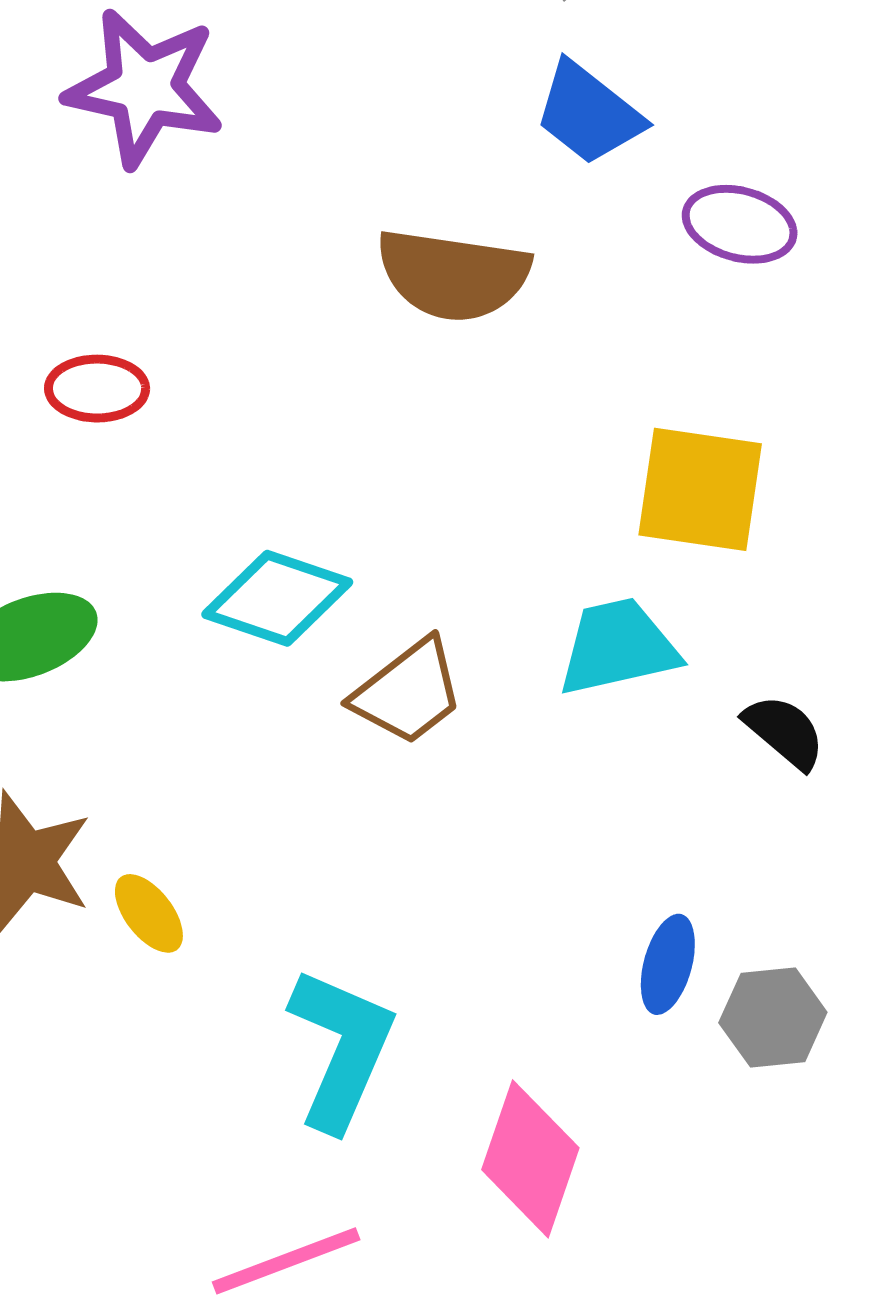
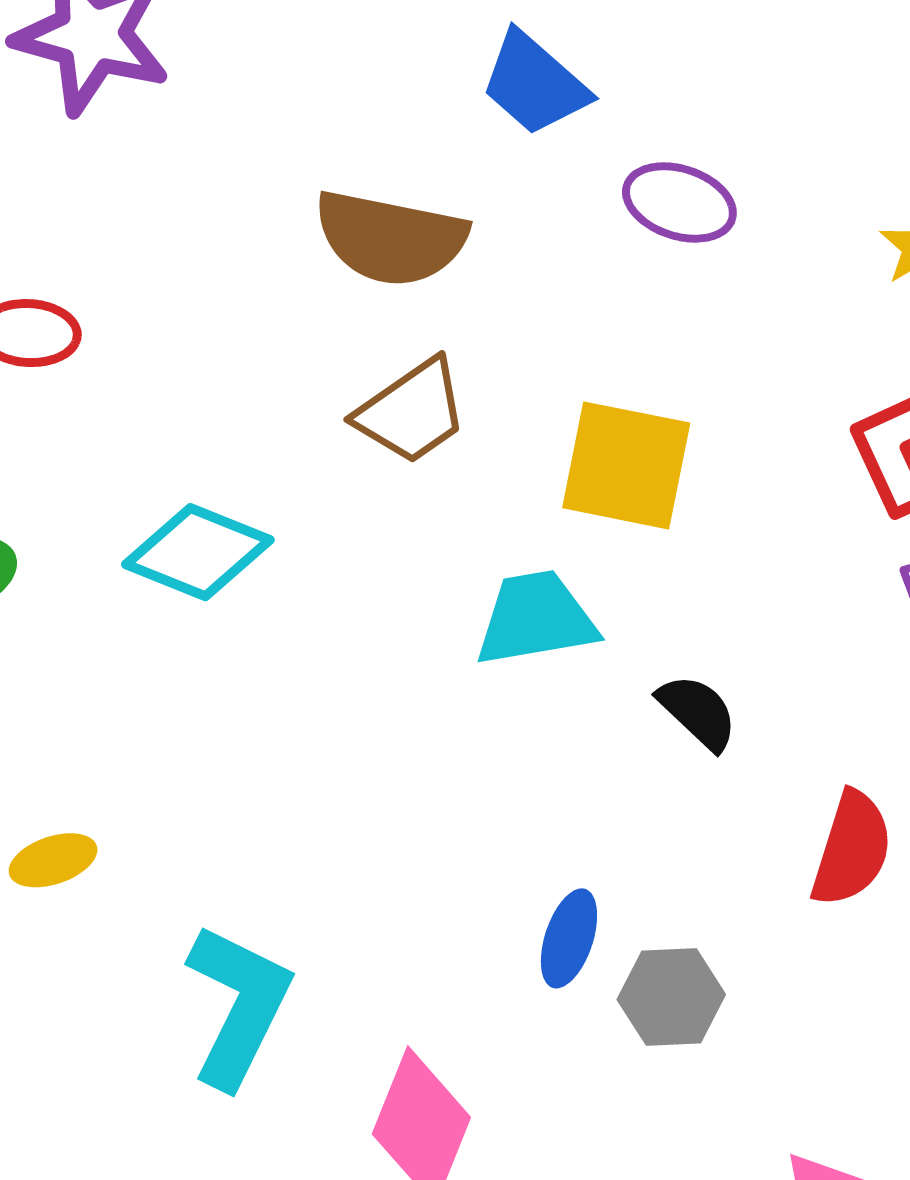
brown trapezoid: (408, 692) -> (412, 412), moved
yellow ellipse: (149, 913) -> (53, 860), turned -74

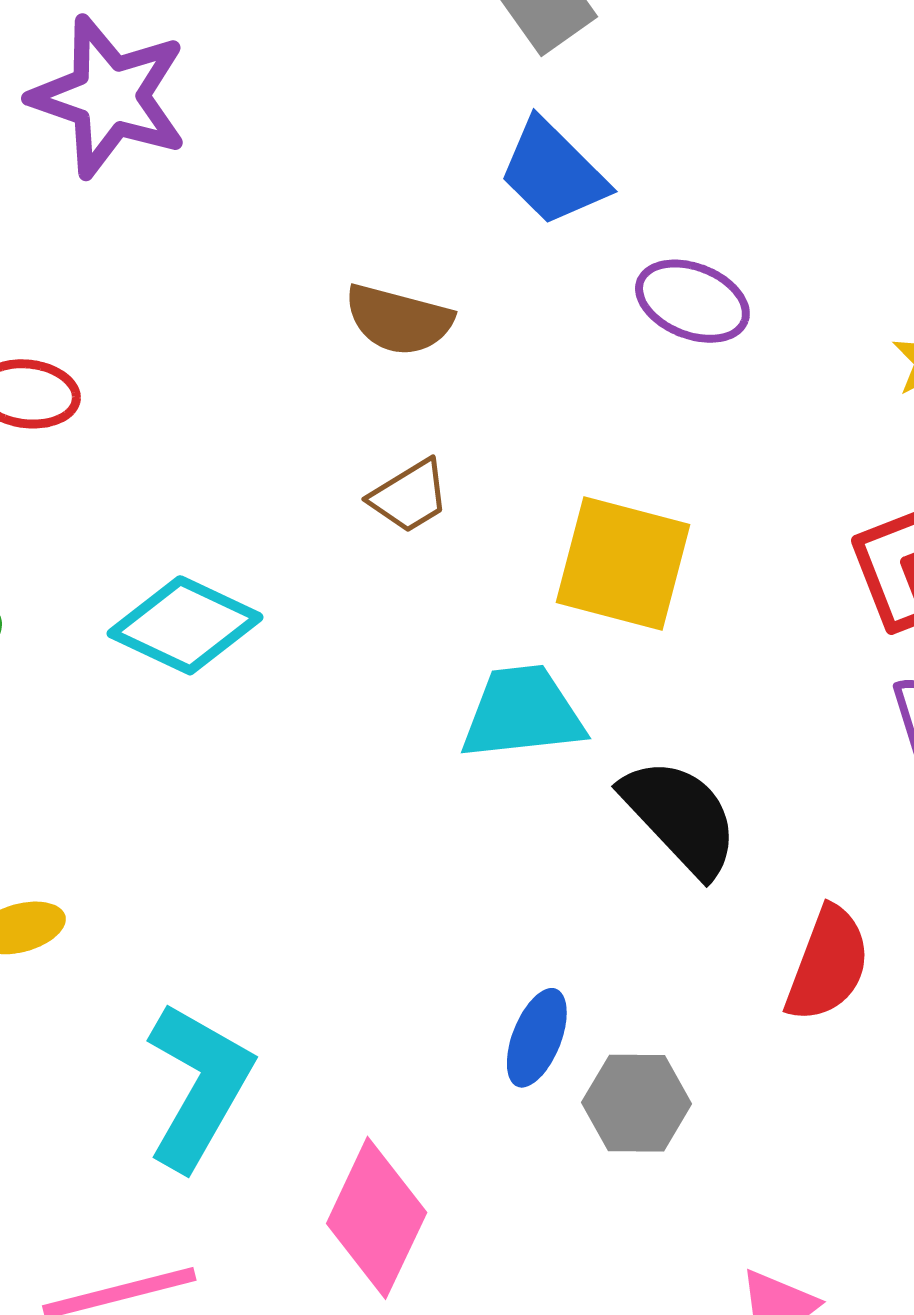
brown semicircle: (391, 238) -> (399, 320), size x0.7
brown trapezoid: (412, 412) -> (410, 496), size x0.7
black semicircle: (698, 712) -> (680, 817), size x1.5

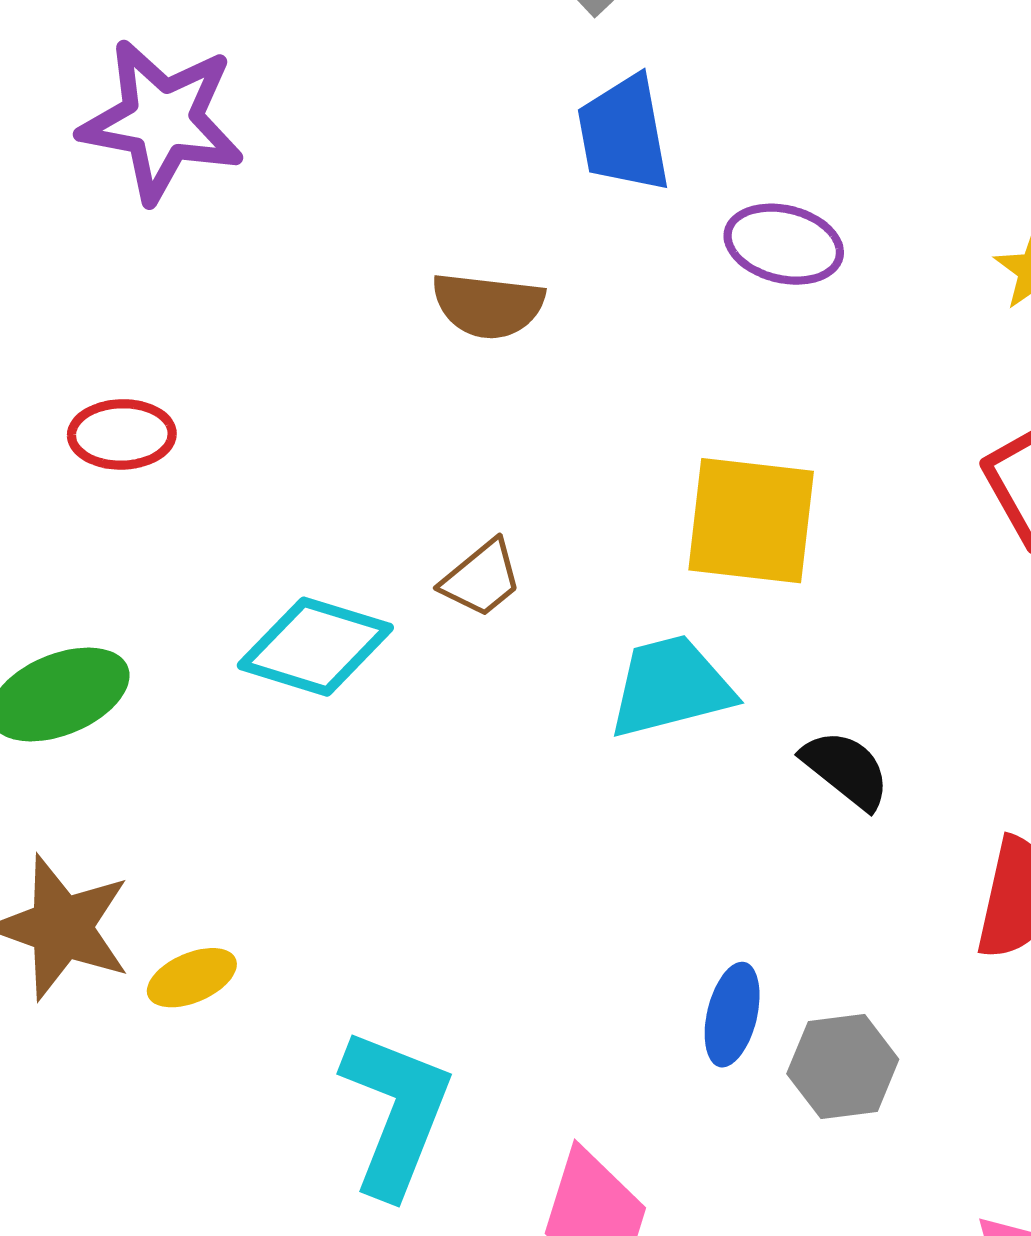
blue trapezoid: (553, 173) -> (624, 134), turned 43
brown trapezoid: (410, 496) -> (481, 579), moved
black semicircle: (680, 817) -> (846, 769), size x0.7

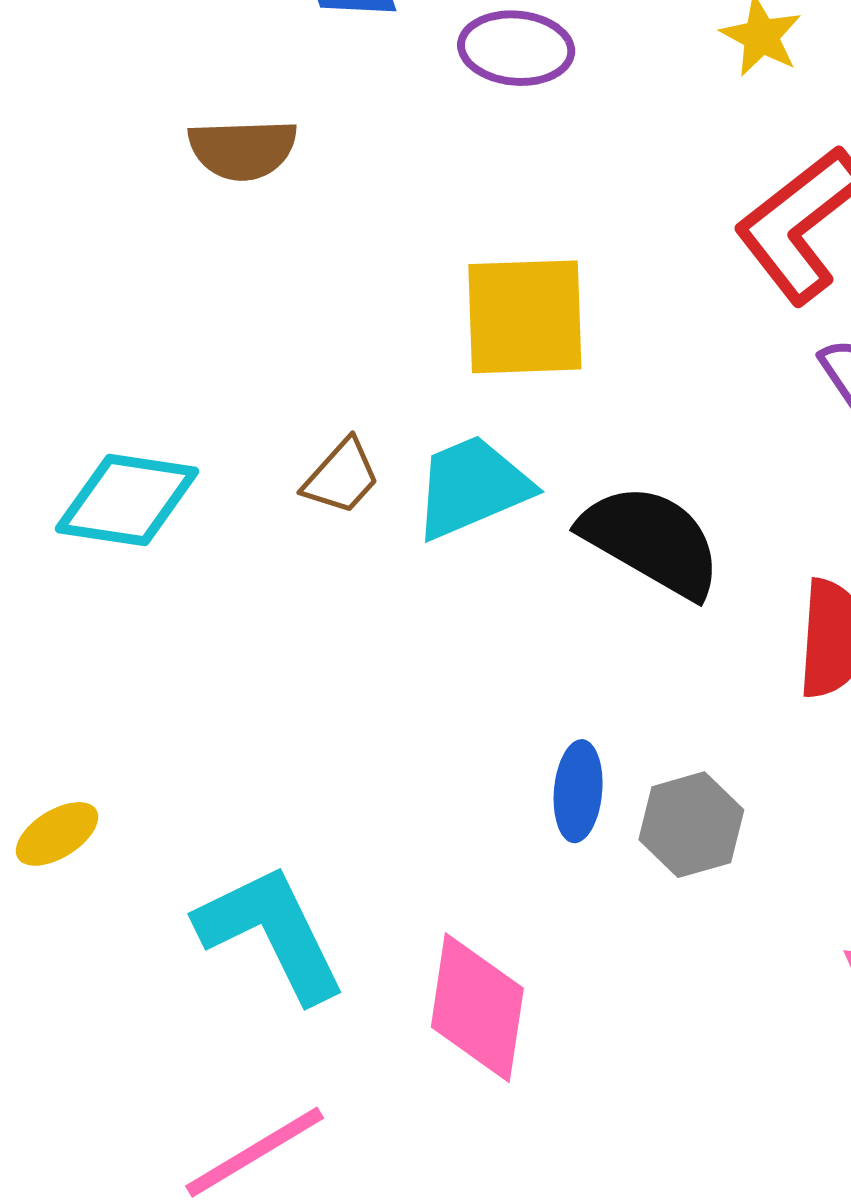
brown trapezoid: (481, 579) -> (341, 477), moved
black semicircle: (846, 769) -> (651, 541), size x1.6
cyan L-shape: (396, 1112) -> (271, 933), turned -39

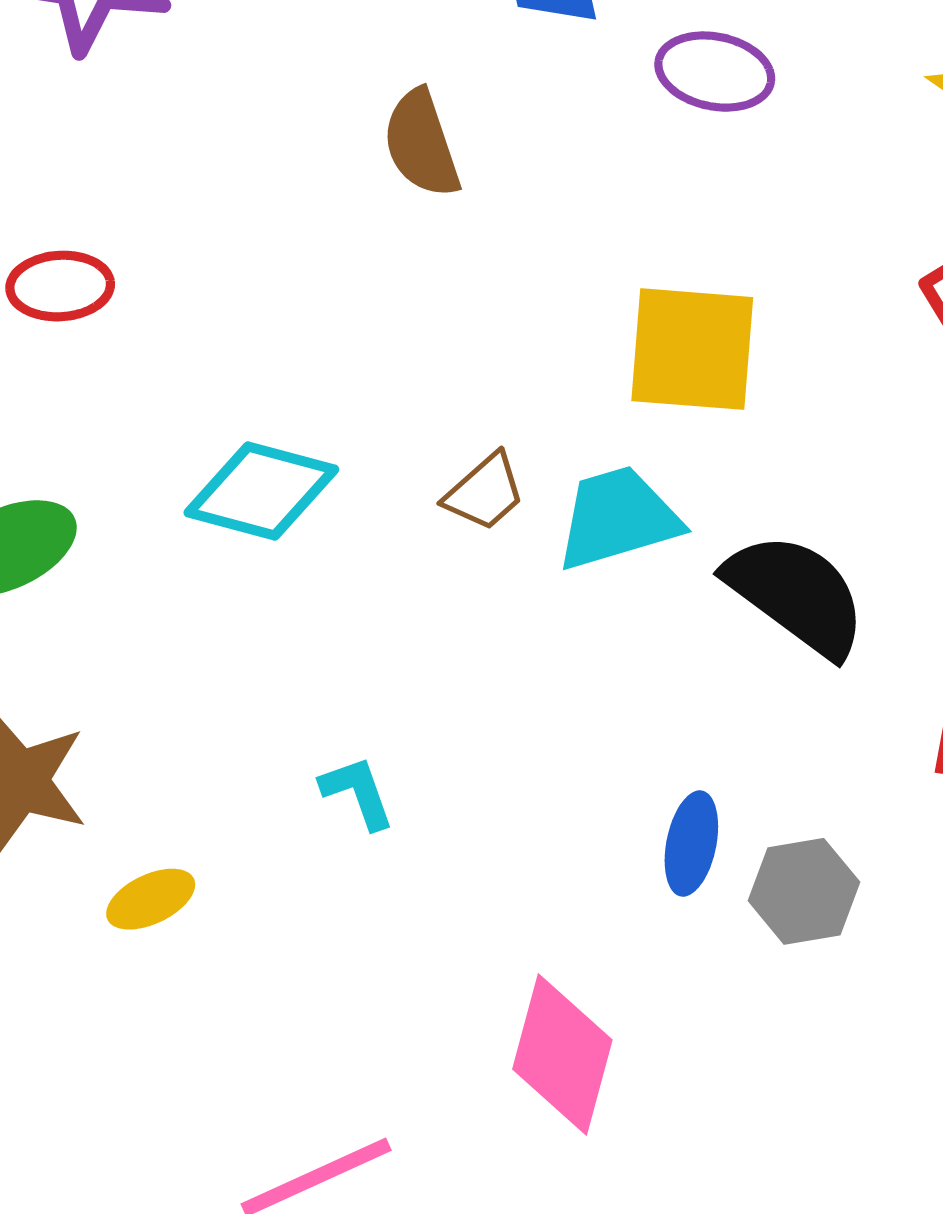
brown semicircle: (243, 149) -> (421, 144), turned 67
yellow ellipse: (57, 834) -> (151, 899), moved
cyan L-shape: (271, 933) -> (357, 792), moved, size x0.5

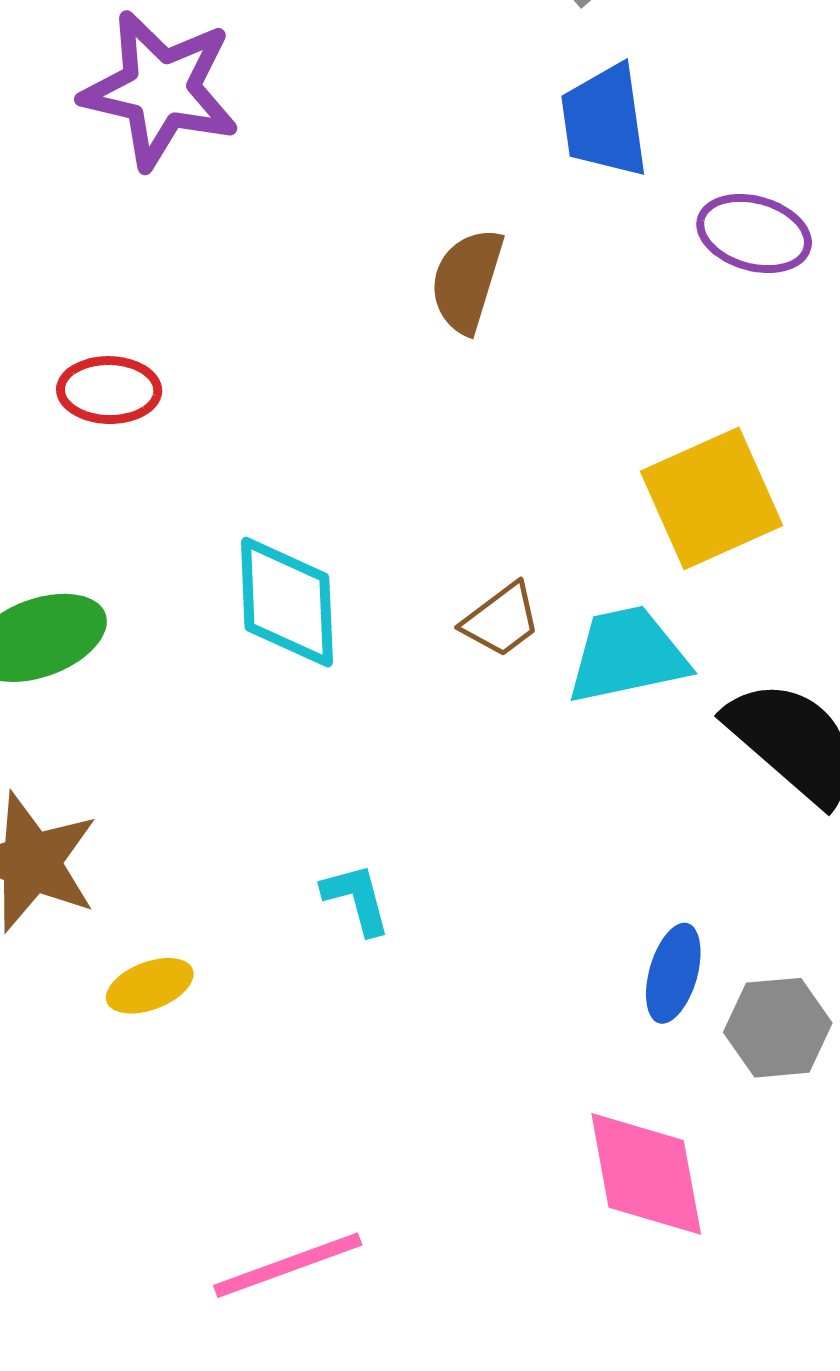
brown semicircle: (421, 144) -> (467, 281), turned 31
yellow square: (692, 349) -> (711, 498), turned -33
cyan diamond: (261, 491) -> (287, 602), turned 68
pink diamond: (562, 1054) -> (646, 1174), moved, turned -30

